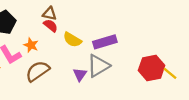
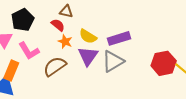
red semicircle: (51, 26) -> (58, 25), moved
orange star: (31, 45) -> (65, 42), moved
purple triangle: (80, 74) -> (88, 56), moved, size x1.5

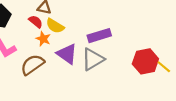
yellow semicircle: (88, 36) -> (55, 26), moved
purple triangle: (88, 56) -> (67, 54), turned -30

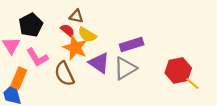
orange star: (43, 39) -> (75, 48), size x1.6
brown semicircle: (32, 65) -> (64, 74), turned -80
yellow line: (164, 67) -> (192, 84), moved

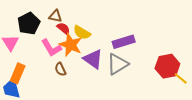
brown triangle: (76, 16) -> (55, 16), moved
pink L-shape: (37, 57) -> (51, 48), moved
brown semicircle: (64, 74) -> (60, 69), size x0.6

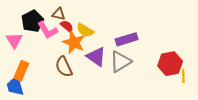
pink L-shape: (51, 48) -> (48, 30), moved
brown semicircle: (60, 69) -> (64, 67), size x1.5
yellow line: (181, 78) -> (183, 76), turned 48

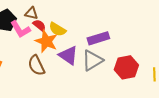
red hexagon: (170, 64) -> (126, 67), moved

